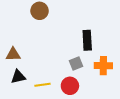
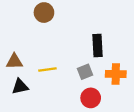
yellow line: (43, 85) -> (47, 69), moved
red circle: (70, 86) -> (91, 98), moved

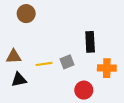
brown circle: (44, 13) -> (26, 14), moved
gray square: (85, 72) -> (67, 62), moved

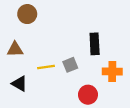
brown triangle: (14, 57) -> (15, 49), moved
black triangle: (19, 80) -> (19, 84), turned 42

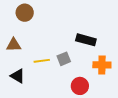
black rectangle: (95, 44) -> (86, 40), turned -72

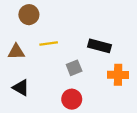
yellow line: (42, 61) -> (49, 44), moved
red circle: (80, 86) -> (72, 99), moved

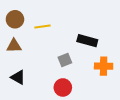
brown circle: (29, 15) -> (15, 19), moved
yellow line: (49, 44) -> (42, 26), moved

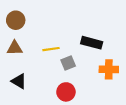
yellow line: (42, 26) -> (51, 49), moved

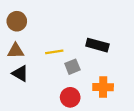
orange cross: (109, 69) -> (103, 87), moved
black triangle: (19, 81) -> (20, 73), moved

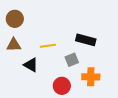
gray square: (72, 67) -> (72, 60), moved
black triangle: (20, 73) -> (31, 65), moved

